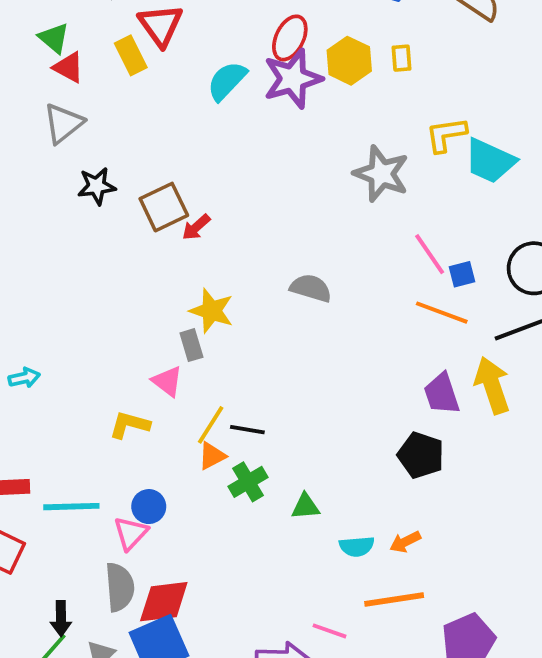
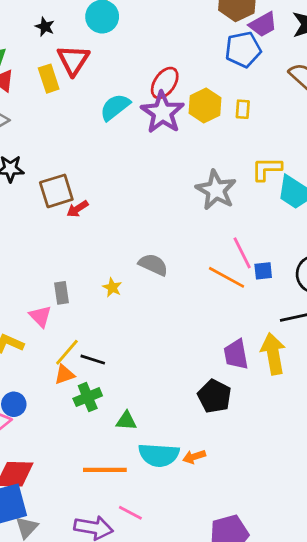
purple star: (293, 79) -> (162, 112), turned -30
yellow star: (212, 311) -> (112, 287), moved, size x0.6
orange line: (442, 313) -> (227, 277), moved
cyan semicircle: (357, 546) -> (159, 455), size x1.6
orange line: (394, 600) -> (105, 470), moved

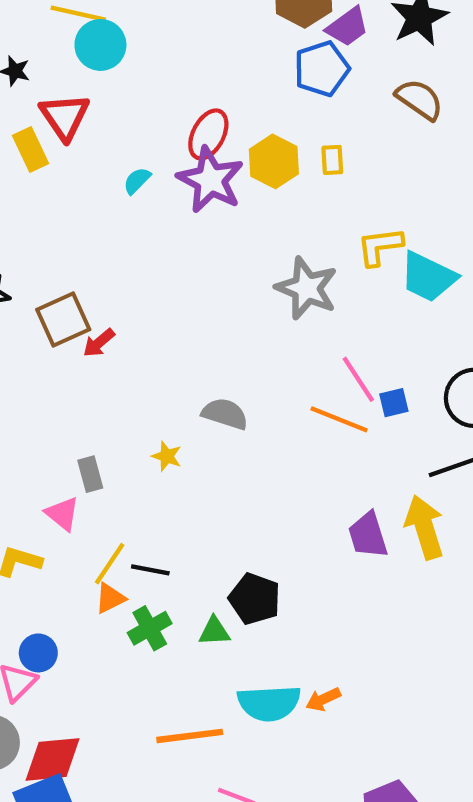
cyan semicircle: (115, 107) -> (137, 181), size x0.6
black pentagon: (215, 396) -> (255, 599), moved
green triangle: (126, 421) -> (214, 631), moved

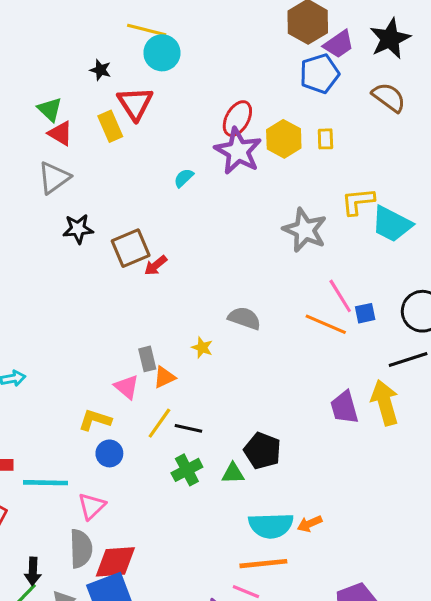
cyan semicircle: (137, 181) -> (184, 178), moved
orange triangle: (110, 598) -> (164, 377), moved
blue circle: (38, 653) -> (109, 453), moved
orange line: (190, 736) -> (263, 564), moved

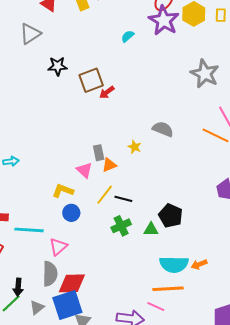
gray triangle: (54, 178) -> (30, 34), moved

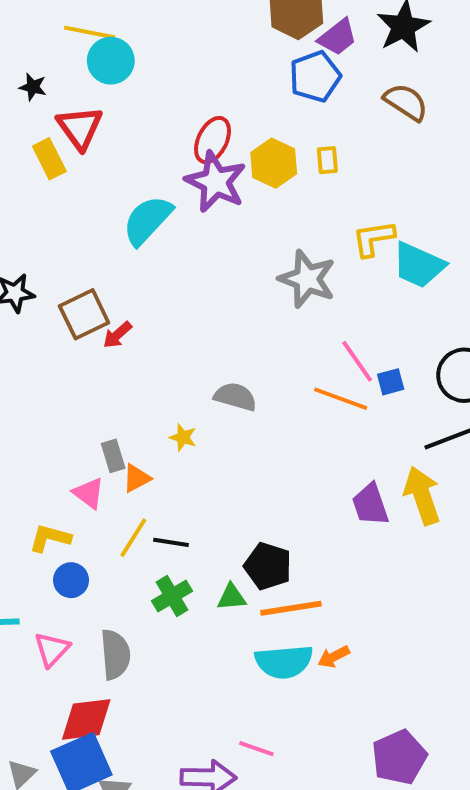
cyan semicircle: (128, 36) -> (147, 220), size x2.0
gray semicircle: (50, 274) -> (115, 654), moved
orange line: (168, 289) -> (291, 608), moved

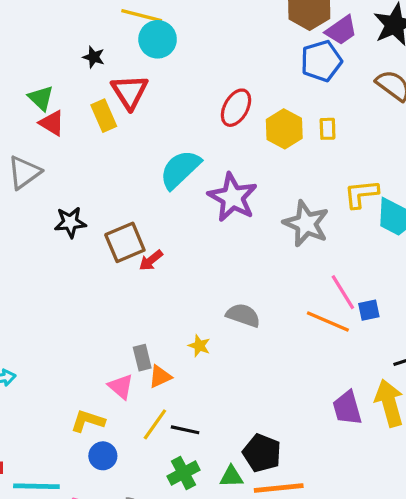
purple star: (216, 182) -> (233, 197), moved

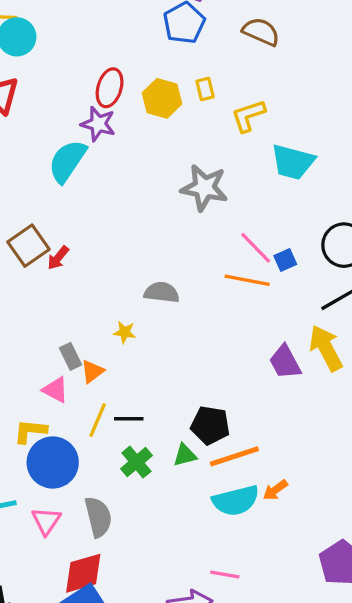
yellow L-shape: (361, 194) -> (248, 116), moved
purple star: (233, 197) -> (98, 124), moved, size x0.7
blue circle: (103, 456) -> (53, 462), size x1.8

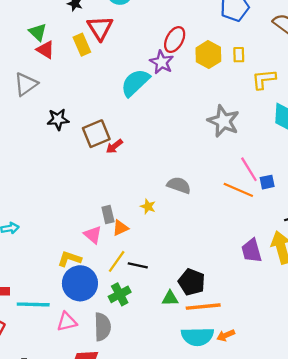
green cross: (136, 462) -> (120, 294), moved
pink triangle: (46, 521) -> (67, 322), turned 30

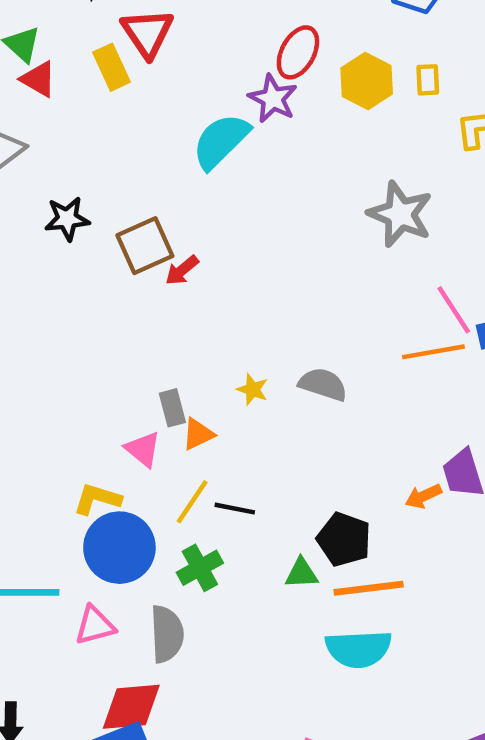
gray semicircle: (179, 185) -> (323, 384), moved
orange line: (238, 190) -> (433, 352), turned -32
orange arrow: (226, 335) -> (423, 496), moved

